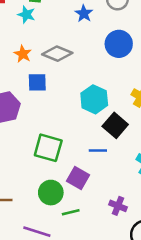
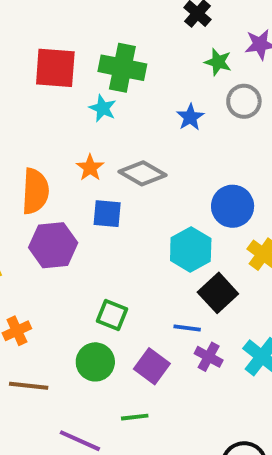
blue circle: (119, 44) -> (233, 206), moved
green square: (48, 148) -> (112, 315), size x0.7
green circle: (51, 193) -> (95, 362), moved
purple cross: (118, 206) -> (209, 357), moved

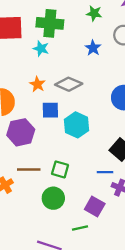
green star: (218, 62) -> (94, 13), moved
cyan hexagon: (191, 249) -> (77, 125), moved
purple square: (152, 366) -> (95, 206), moved
brown line: (29, 386) -> (29, 170), moved

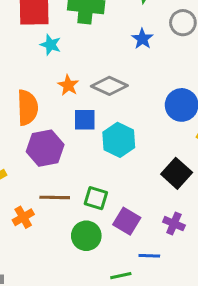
cyan star: (41, 49) -> (51, 45), moved
blue line: (105, 172) -> (149, 256), moved
purple square: (95, 206) -> (127, 221), moved

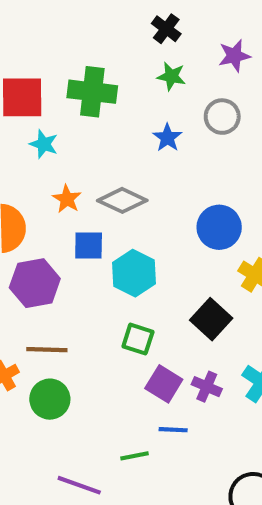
green square: (96, 198) -> (138, 339), moved
purple square: (127, 221) -> (164, 384), moved
green circle: (86, 236) -> (50, 399), moved

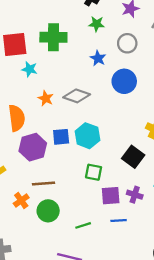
blue circle: (219, 227) -> (124, 81), moved
blue square: (89, 246) -> (61, 137), moved
purple square: (164, 384) -> (111, 196), turned -30
green line: (135, 456) -> (83, 225), moved

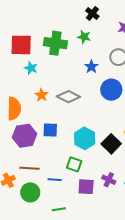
green star: (97, 24) -> (84, 37), moved
cyan hexagon: (87, 136) -> (85, 138), moved
black square: (133, 157) -> (111, 144), moved
purple cross: (135, 195) -> (109, 180), moved
blue line: (119, 221) -> (55, 180), moved

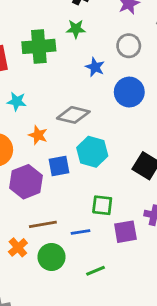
cyan star: (31, 68) -> (17, 101), moved
orange star: (41, 95) -> (38, 135), moved
cyan hexagon: (85, 138) -> (92, 152), moved

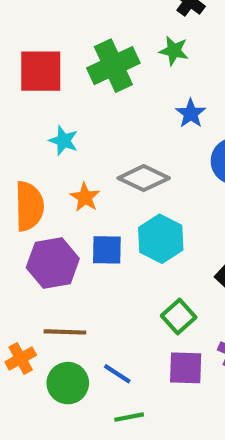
green cross: (39, 46) -> (113, 66), turned -32
green square: (102, 205) -> (179, 316), moved, turned 30
blue line: (80, 232) -> (117, 374), moved, turned 30

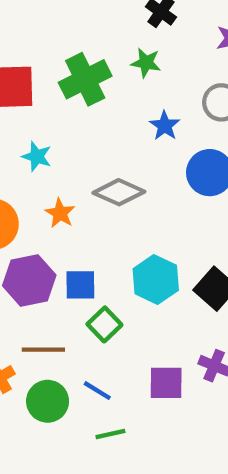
cyan hexagon: (161, 239) -> (156, 280), moved
blue square: (107, 250) -> (80, 285), moved
green square: (179, 316) -> (104, 324), moved

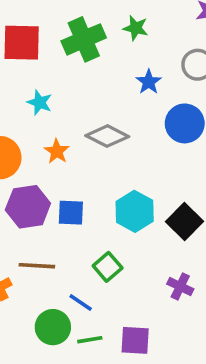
green square: (104, 324) -> (108, 267), moved
purple square: (166, 383) -> (135, 340), moved
green circle: (48, 401) -> (53, 327), moved

